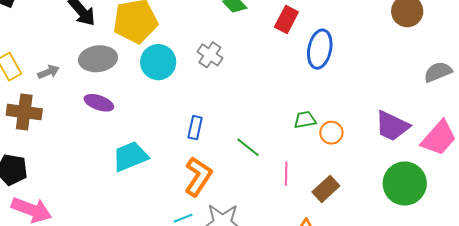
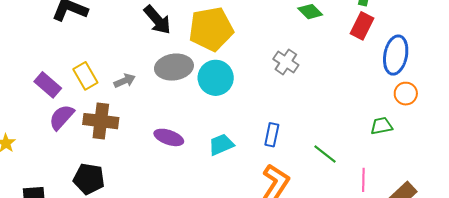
cyan circle: (158, 62) -> (216, 78), moved
purple ellipse: (99, 103) -> (169, 137), moved
orange circle: (331, 133) -> (406, 94), moved
cyan trapezoid: (130, 156) -> (221, 145), moved, size x0.7

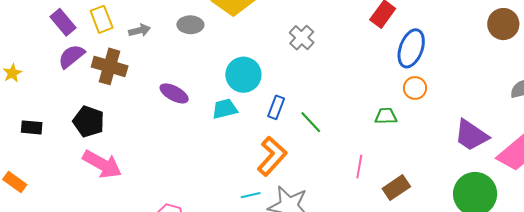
gray ellipse: (174, 67) -> (190, 25), size x0.7
cyan circle: (216, 78) -> (243, 75), moved
green line: (325, 154) -> (311, 122), moved

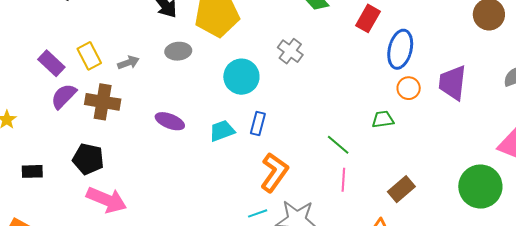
cyan circle: (243, 75) -> (241, 77), moved
blue rectangle: (276, 107) -> (258, 123), moved
green line: (311, 122) -> (338, 145), moved
purple trapezoid: (471, 135) -> (453, 83), moved, turned 69
pink line: (359, 167) -> (343, 180), moved

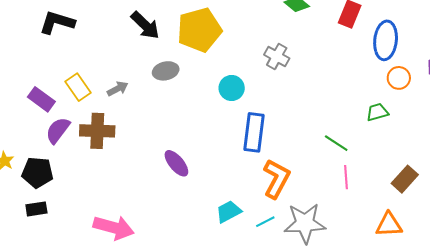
cyan circle: (241, 77) -> (232, 88), size x0.7
purple ellipse: (170, 121) -> (176, 163), moved, turned 36
blue rectangle: (258, 123) -> (254, 132), size x1.6
cyan trapezoid: (222, 131) -> (229, 212), moved
black pentagon: (88, 159) -> (37, 172), moved

